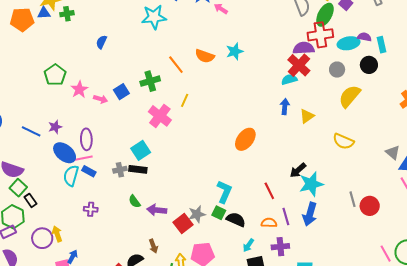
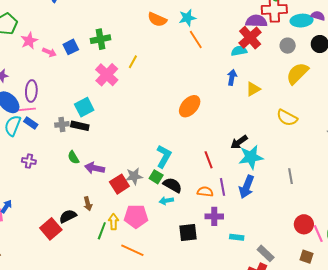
orange line: (176, 65) -> (196, 39), moved
red circle: (370, 206) -> (304, 224), moved
cyan arrow: (248, 245) -> (166, 201), moved, turned 40

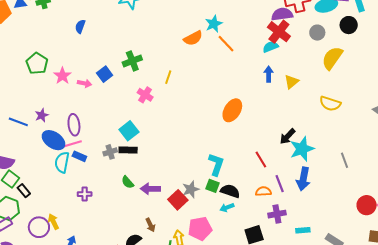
orange semicircle: (157, 19) -> (193, 38), moved, turned -42
pink cross: (107, 75) -> (145, 95), size x0.7

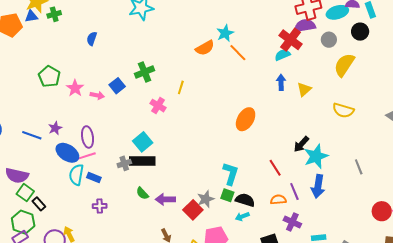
purple semicircle: (282, 14) -> (305, 26), moved
black rectangle: (128, 150) -> (142, 161), size x1.4
blue rectangle: (79, 156) -> (94, 178), moved
purple cross: (277, 214) -> (292, 222), turned 36

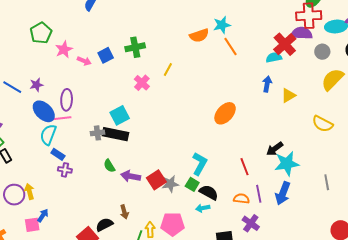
blue rectangle: (94, 178) -> (58, 154), moved
red square: (193, 210) -> (156, 180), moved

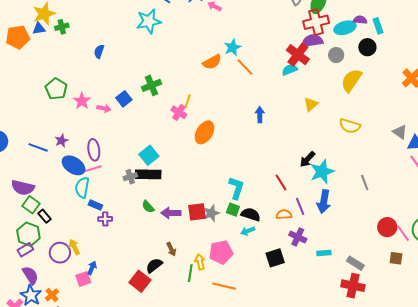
pink cross: (142, 83) -> (179, 112), moved
blue arrow: (267, 84) -> (260, 115), moved
orange ellipse: (225, 113) -> (205, 132), moved
red square: (156, 180) -> (197, 212), turned 36

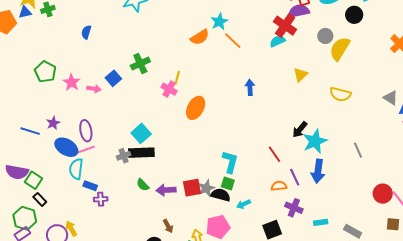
gray circle: (336, 55) -> (325, 36), moved
green square: (31, 205) -> (33, 180), moved
black semicircle: (251, 214) -> (221, 195), moved

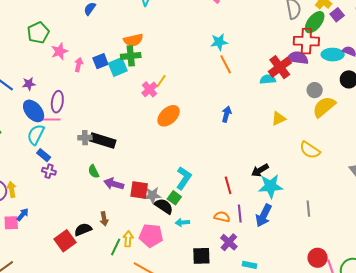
orange semicircle: (200, 37) -> (133, 40), moved
pink arrow: (94, 89) -> (79, 65), turned -104
cyan square: (141, 133) -> (118, 67), moved

